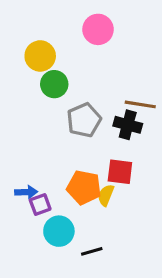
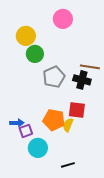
black line: (92, 251) -> (68, 165), moved

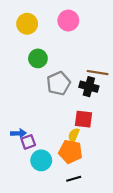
yellow circle: (26, 36) -> (27, 24), moved
orange pentagon: (54, 120) -> (70, 152), moved

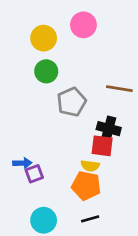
yellow circle: (27, 24) -> (44, 38), moved
black cross: (89, 87) -> (109, 129), moved
yellow semicircle: (74, 135) -> (90, 166), turned -104
cyan circle: (41, 160) -> (44, 220), moved

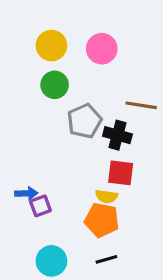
pink circle: (83, 25) -> (102, 49), moved
black cross: (109, 129) -> (117, 135), moved

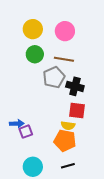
brown line: (141, 105) -> (64, 59), moved

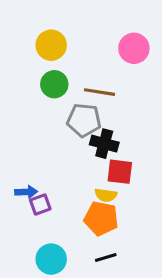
pink circle: (65, 31) -> (134, 48), moved
gray pentagon: (54, 77) -> (84, 120), turned 30
black cross: (75, 86) -> (104, 144), moved

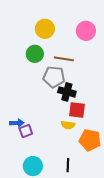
yellow circle: (51, 45) -> (45, 29), moved
orange pentagon: (101, 218) -> (90, 140), moved
black line: (106, 257) -> (68, 165), turned -72

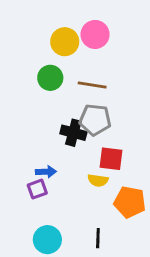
pink circle: (86, 31) -> (95, 34), moved
gray pentagon: (54, 77) -> (95, 120), moved
black cross: (67, 92) -> (73, 133), moved
blue arrow: (17, 123) -> (46, 172), moved

